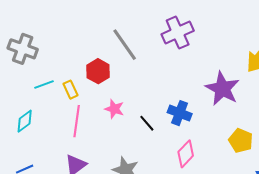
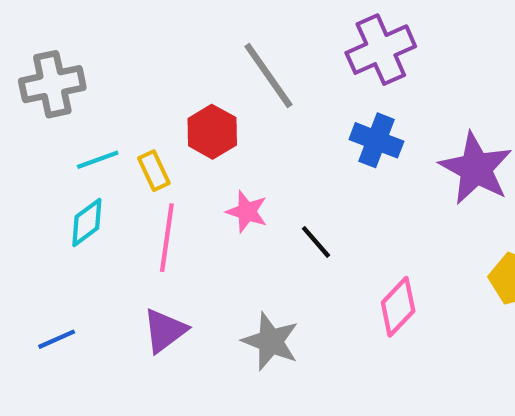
gray cross: (23, 49) -> (52, 84), turned -32
blue cross: (180, 113) -> (376, 140), moved
cyan diamond: (25, 121) -> (87, 222), moved

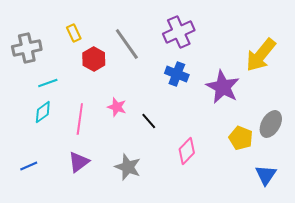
red hexagon: (212, 132) -> (94, 59), moved
yellow rectangle: (154, 171) -> (74, 33), moved

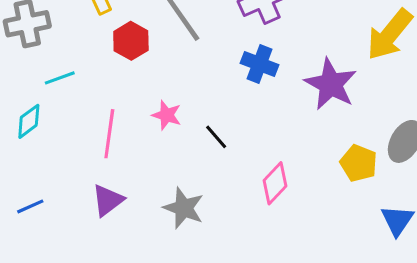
cyan diamond: (43, 112) -> (29, 121), moved

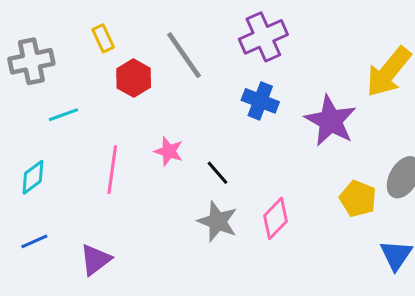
cyan diamond: (29, 121) -> (33, 177), moved
purple triangle: (108, 200) -> (95, 260), moved
gray star: (184, 208) -> (218, 221), moved

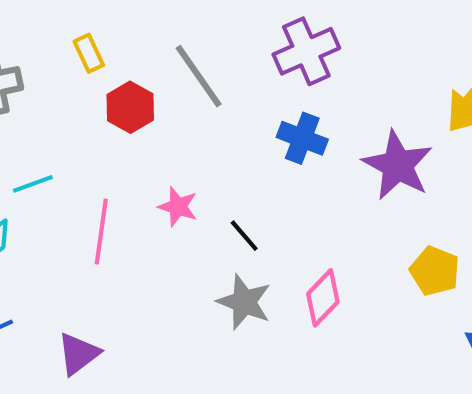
cyan line: (63, 115) -> (33, 184), moved

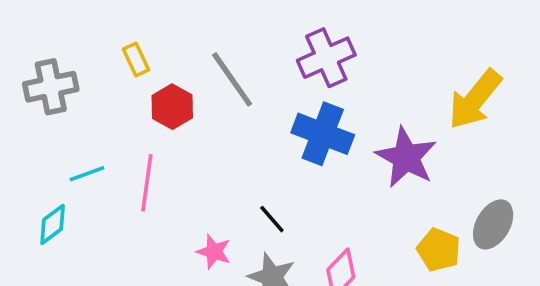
blue cross: (302, 138) -> (323, 134), size x1.4
pink star: (178, 207) -> (214, 252), moved
pink line: (101, 232) -> (147, 183), moved

